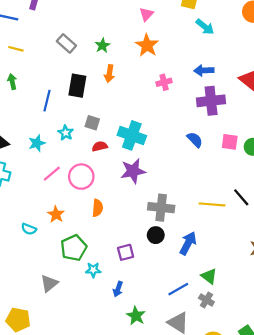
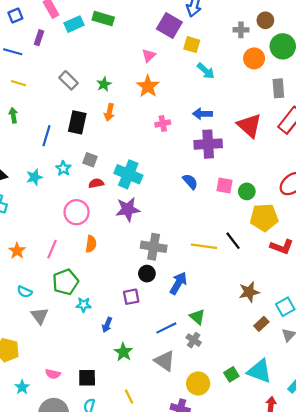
pink line: (52, 174) -> (52, 249), moved, turned -30
orange star: (56, 214) -> (17, 251), moved
cyan semicircle: (29, 229) -> (25, 292), moved
purple square: (126, 252) -> (131, 297), moved
gray triangle: (49, 283) -> (40, 316), turned -30

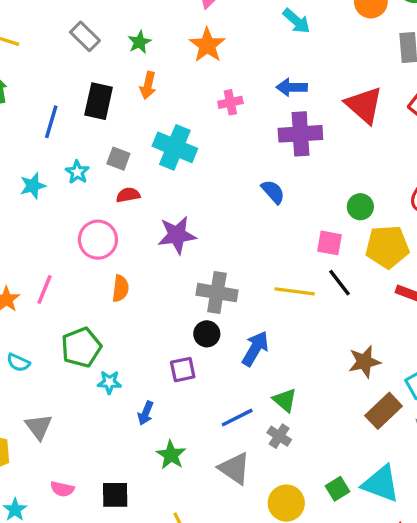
cyan cross: (128, 174) -> (175, 147), moved
pink square: (224, 185) -> (330, 243), moved
pink line: (52, 249) -> (45, 290), moved
gray triangle: (40, 316) -> (39, 427), moved
brown rectangle: (261, 324) -> (384, 411), size x1.5

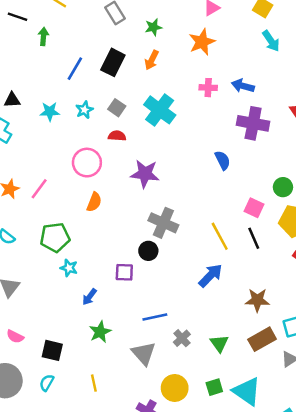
blue arrow: (292, 87) -> (243, 86), moved
yellow line: (295, 291) -> (220, 236), turned 40
blue arrow: (255, 349) -> (210, 276), moved
green triangle: (285, 400) -> (219, 343), moved

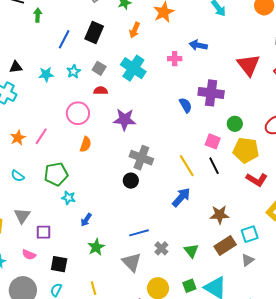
orange arrow: (152, 60) -> (135, 30), moved
pink cross: (208, 88) -> (175, 59), moved
purple cross: (253, 123) -> (211, 93), moved
purple square: (124, 272) -> (43, 232), moved

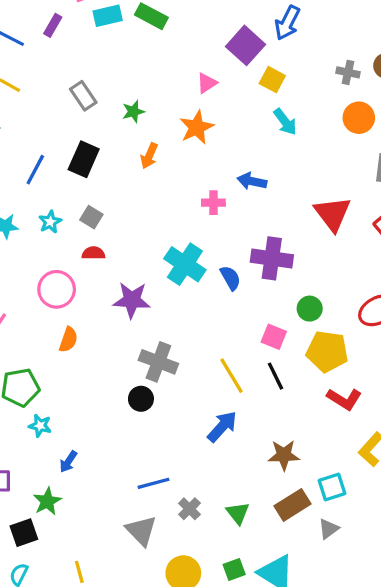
cyan cross: (133, 68) -> (185, 264), moved
green star: (96, 247) -> (47, 501), moved
black square: (59, 264) -> (24, 533), turned -30

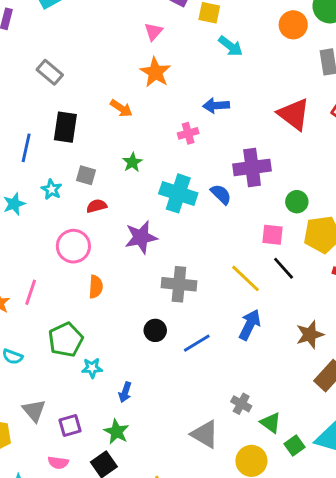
green star: (133, 112) -> (132, 162), moved
orange arrow: (149, 156) -> (121, 108), turned -65
black circle: (141, 399) -> (155, 330), moved
blue line: (153, 483) -> (197, 343), moved
green triangle: (238, 513) -> (271, 423), moved

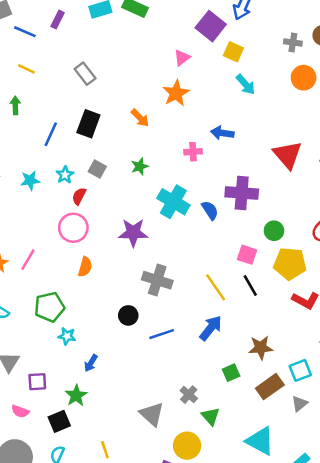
red semicircle: (97, 206) -> (79, 196), moved, turned -60
green square: (295, 445) -> (231, 373), moved

